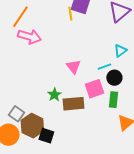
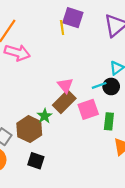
black circle: (114, 78) -> (111, 86), moved
brown rectangle: (73, 104) -> (64, 102), moved, turned -40
brown hexagon: (32, 126) -> (29, 129), moved

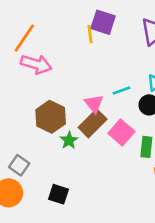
cyan line: (99, 85) -> (121, 90), moved
pink square: (88, 109) -> (121, 132), turned -30
brown hexagon: (29, 129) -> (51, 117), moved

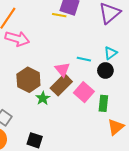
yellow line: (90, 34) -> (59, 15), turned -72
cyan line: (121, 90) -> (84, 59), turned 32

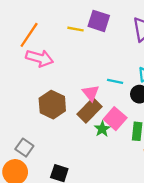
yellow line: (59, 15) -> (76, 29), moved
green star: (43, 98) -> (102, 129), moved

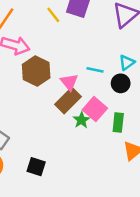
yellow line: (76, 29) -> (53, 15), turned 42
brown hexagon: (52, 105) -> (36, 71), moved

